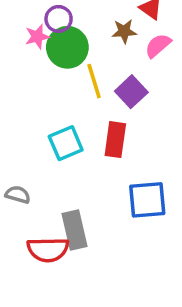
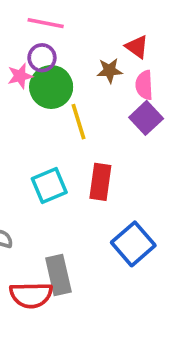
pink semicircle: (158, 46) -> (144, 85), turned -52
purple square: (131, 92) -> (146, 118), moved
blue square: (147, 200) -> (133, 244), turned -36

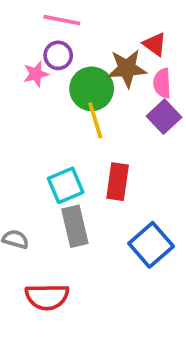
brown star: (110, 71) -> (127, 68), size x1.5
green circle: (51, 87) -> (92, 89), moved
gray rectangle: (58, 275) -> (75, 226), moved

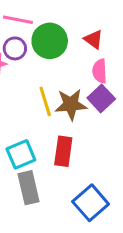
brown star: (127, 68) -> (71, 104), moved
green circle: (92, 89) -> (50, 41), moved

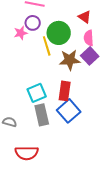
green circle: (50, 41) -> (59, 33), moved
yellow line: (45, 101) -> (47, 46), moved
blue square: (91, 203) -> (69, 111), moved

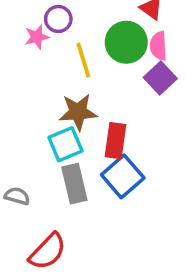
green circle: (59, 33) -> (126, 42), moved
brown star: (70, 60) -> (78, 112), moved
red semicircle: (27, 153) -> (48, 252), turned -45

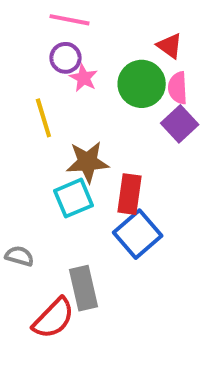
pink star: (37, 37) -> (84, 78), moved, turned -30
yellow line: (83, 60) -> (43, 118), moved
gray rectangle: (74, 184) -> (84, 288), moved

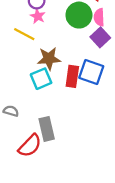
pink star: (84, 78) -> (38, 16), moved
yellow line: (43, 118) -> (24, 34), turned -45
blue square: (138, 234) -> (91, 72), moved, turned -30

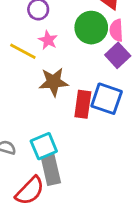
pink star: (38, 16) -> (48, 40), moved
cyan square: (41, 79) -> (44, 146), moved

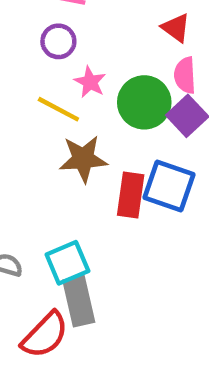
green circle: (91, 28) -> (144, 102), moved
pink star: (48, 40) -> (90, 82), moved
yellow line: (23, 51) -> (58, 109), moved

